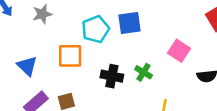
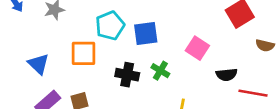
blue square: (130, 23) -> (146, 34), moved

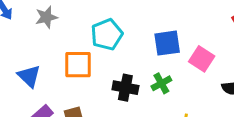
blue square: (146, 34) -> (167, 43), moved
green cross: (160, 71) -> (161, 83), turned 30

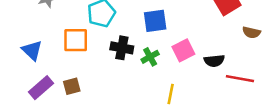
pink square: (202, 59) -> (183, 50), moved, turned 30
black cross: (125, 88) -> (122, 48), moved

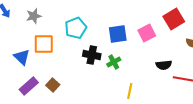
orange square: (76, 40) -> (44, 44), moved
pink square: (183, 50) -> (147, 33), moved
brown square: (72, 86) -> (53, 85), turned -32

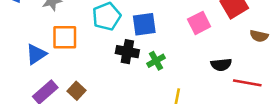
blue square: (118, 34) -> (144, 24), moved
blue triangle: (22, 57) -> (36, 54), turned 42

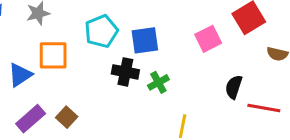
black semicircle: (221, 65) -> (234, 87), turned 114

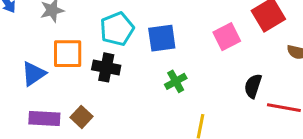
black cross: (125, 72) -> (106, 67), moved
purple rectangle: (31, 119) -> (44, 118), turned 44

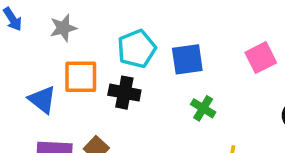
blue triangle: (34, 74) -> (42, 100), turned -48
green cross: (176, 81) -> (203, 108), turned -30

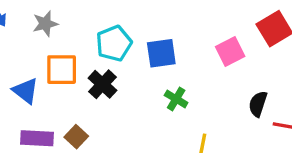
black cross: (124, 93) -> (102, 84), turned 32

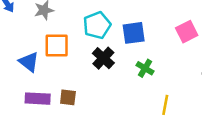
black cross: (102, 84) -> (103, 58), moved
brown square: (76, 137) -> (68, 97), turned -36

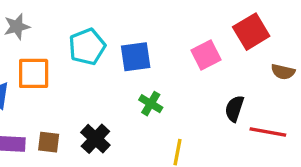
black cross: (103, 58) -> (95, 139), moved

